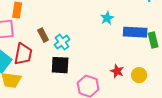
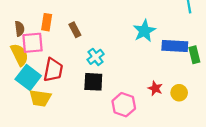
cyan star: (107, 18) -> (144, 31), size x1.5
brown rectangle: (43, 35) -> (75, 30), moved

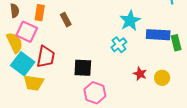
brown semicircle: (20, 29) -> (15, 11), moved
pink square: (33, 43) -> (27, 32), turned 30
cyan cross: (96, 57) -> (119, 45), moved
pink hexagon: (124, 105) -> (95, 93), moved

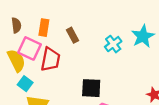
cyan cross: (119, 45) -> (113, 44), moved
red trapezoid: (46, 57) -> (50, 59), moved
cyan square: (23, 64) -> (25, 84), size x0.6

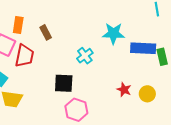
cyan star: (143, 36) -> (113, 33), turned 30
cyan cross: (113, 44) -> (85, 56), moved

